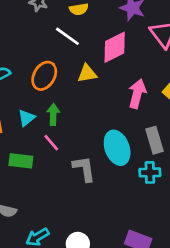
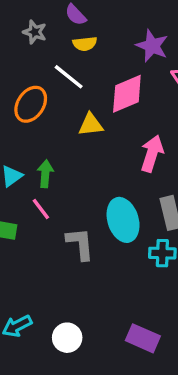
orange ellipse: (44, 76) -> (31, 104), moved

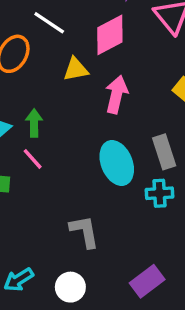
pink arrow: (152, 153) -> (116, 94), moved
gray L-shape: (80, 244) -> (84, 232), moved
purple rectangle: (143, 338) -> (147, 281), turned -56

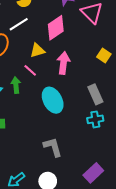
white line: (49, 23) -> (19, 24), turned -60
pink line: (33, 159) -> (30, 70), moved
cyan ellipse: (117, 163) -> (53, 100), moved

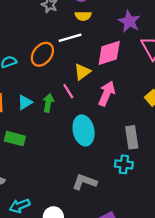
yellow triangle: (37, 50) -> (82, 72), turned -35
gray L-shape: (53, 147) -> (84, 182), moved, turned -70

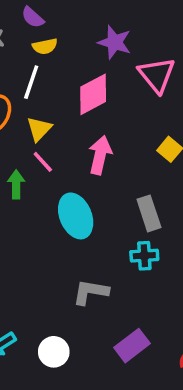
white line: (70, 38) -> (31, 82), turned -45
yellow triangle: (82, 72) -> (39, 129), moved

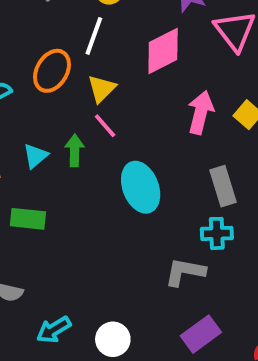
pink arrow: (100, 155) -> (201, 112), moved
gray L-shape: (91, 292) -> (185, 272), moved

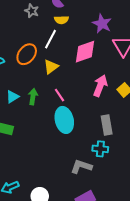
pink line: (105, 126) -> (59, 95), moved

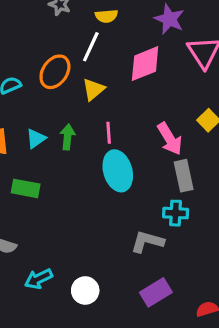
pink arrow: (100, 86) -> (170, 139), moved, turned 130
pink line: (59, 95) -> (109, 133), turned 32

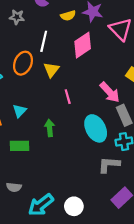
yellow semicircle: (106, 16) -> (68, 16), moved
green arrow: (67, 137) -> (50, 128), moved
cyan ellipse: (118, 171) -> (96, 128), moved
cyan arrow: (39, 279) -> (41, 205), size x1.4

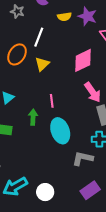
pink diamond: (83, 45) -> (83, 60), moved
pink line: (68, 97) -> (52, 101), moved
cyan ellipse: (96, 128) -> (60, 131), moved

